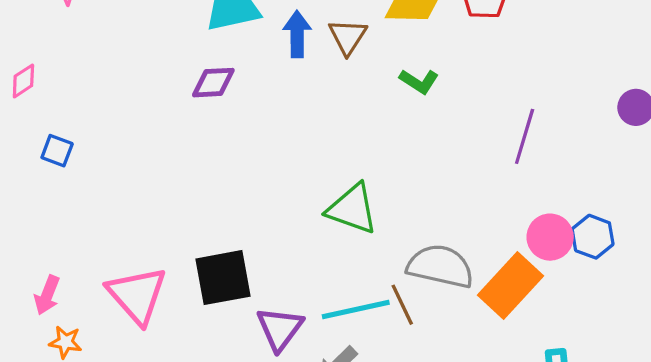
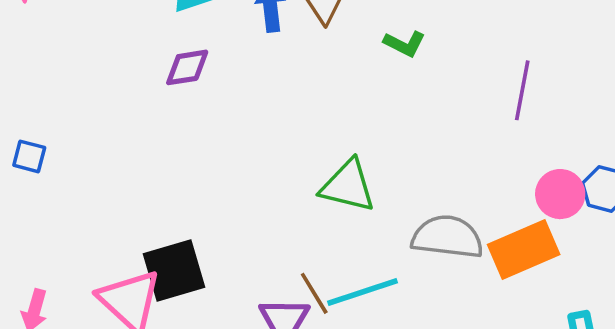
black square: (223, 278) -> (174, 271), moved
orange rectangle: (510, 285) -> (524, 250), turned 30
brown line: (402, 305) -> (314, 293), moved

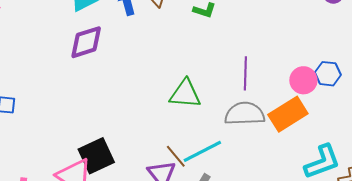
purple diamond: (187, 67) -> (86, 42), size x1.4
purple line: (522, 90) -> (245, 73), moved

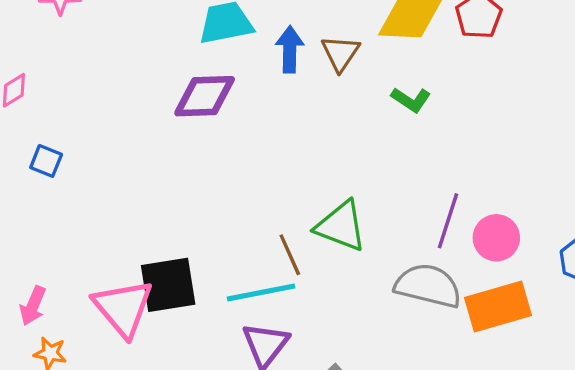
pink circle: (303, 80) -> (496, 238), moved
cyan line: (202, 151) -> (261, 292), moved
brown line: (176, 156) -> (290, 255), moved

